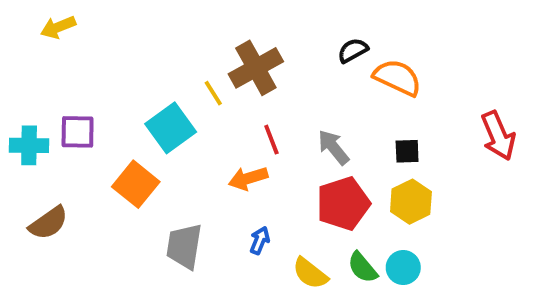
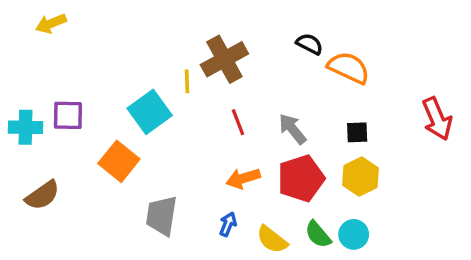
black semicircle: (353, 50) -> (309, 44), turned 56
yellow line: (213, 93) -> (187, 81), turned 30
orange arrow: (248, 178) -> (243, 178), moved
blue arrow: (260, 240) -> (228, 224), moved

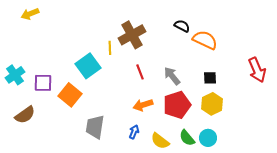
purple square: (68, 115) -> (43, 83), moved
cyan cross: (25, 127) -> (15, 75), turned -36

